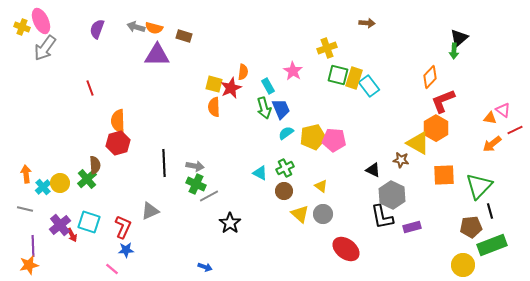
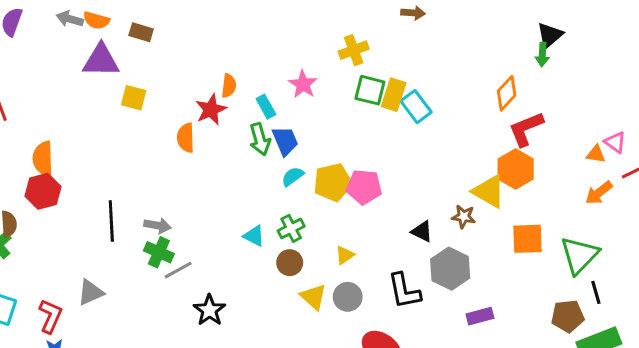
yellow square: (214, 84) -> (134, 98), moved
yellow triangle: (321, 186) -> (345, 255), turned 48
black L-shape: (382, 217) -> (404, 291), moved

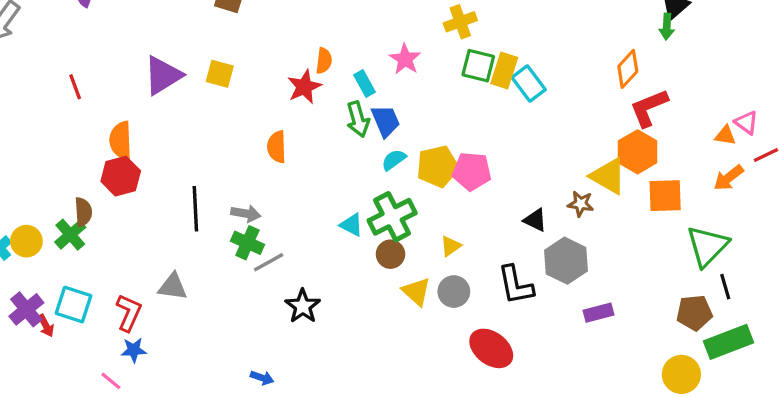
purple triangle: (101, 61) -> (163, 75), moved, turned -33
orange semicircle: (186, 138) -> (277, 147), moved
green cross: (291, 228) -> (392, 217), size x1.6
orange square: (527, 239) -> (665, 196), moved
gray triangle: (91, 292) -> (173, 287), turned 32

